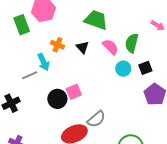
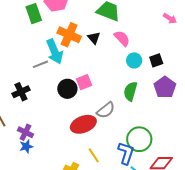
green semicircle: (132, 43) -> (130, 91), moved
orange cross: (58, 45) -> (69, 35), size x1.6
cyan arrow: (44, 62) -> (55, 52), size x1.4

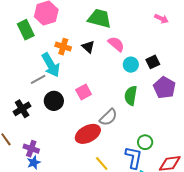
orange cross: (69, 35) -> (63, 47), size x0.7
black circle: (67, 89) -> (54, 101), moved
green circle: (139, 139) -> (145, 142), size x0.6

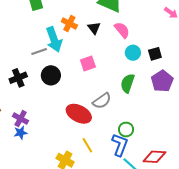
pink square: (84, 92) -> (88, 63), moved
red ellipse: (88, 134) -> (79, 114), turned 45
green circle: (145, 142) -> (126, 130), moved

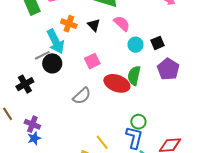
black circle: (51, 75) -> (52, 63), moved
gray semicircle: (102, 101) -> (82, 96), moved
red ellipse: (79, 114) -> (117, 83), moved

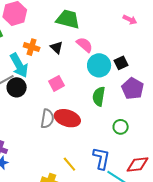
cyan circle: (135, 45) -> (99, 65), size x1.5
red ellipse: (117, 83) -> (67, 118), moved
gray semicircle: (82, 96) -> (47, 119), turned -36
green circle: (138, 122) -> (121, 127), moved

